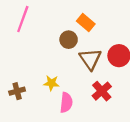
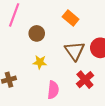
brown circle: (69, 40) -> (37, 33), moved
yellow star: (51, 83) -> (40, 62), moved

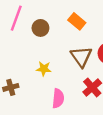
brown circle: (37, 33) -> (40, 28), moved

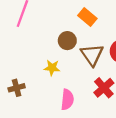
brown circle: (40, 28) -> (67, 41), moved

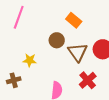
yellow star: (52, 68) -> (30, 60), moved

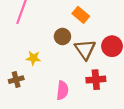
red cross: (88, 80) -> (96, 80), turned 36

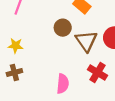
yellow star: (33, 58) -> (16, 46), moved
red cross: (96, 80) -> (97, 73), turned 36

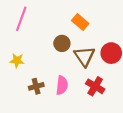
brown cross: (14, 73) -> (36, 86), moved
pink semicircle: (63, 84) -> (62, 85), moved

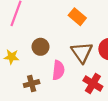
brown circle: (62, 43) -> (41, 47), moved
pink semicircle: (62, 85) -> (58, 70), moved

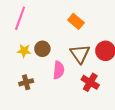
yellow star: (12, 57) -> (24, 51), moved
brown cross: (32, 84) -> (26, 82), moved

